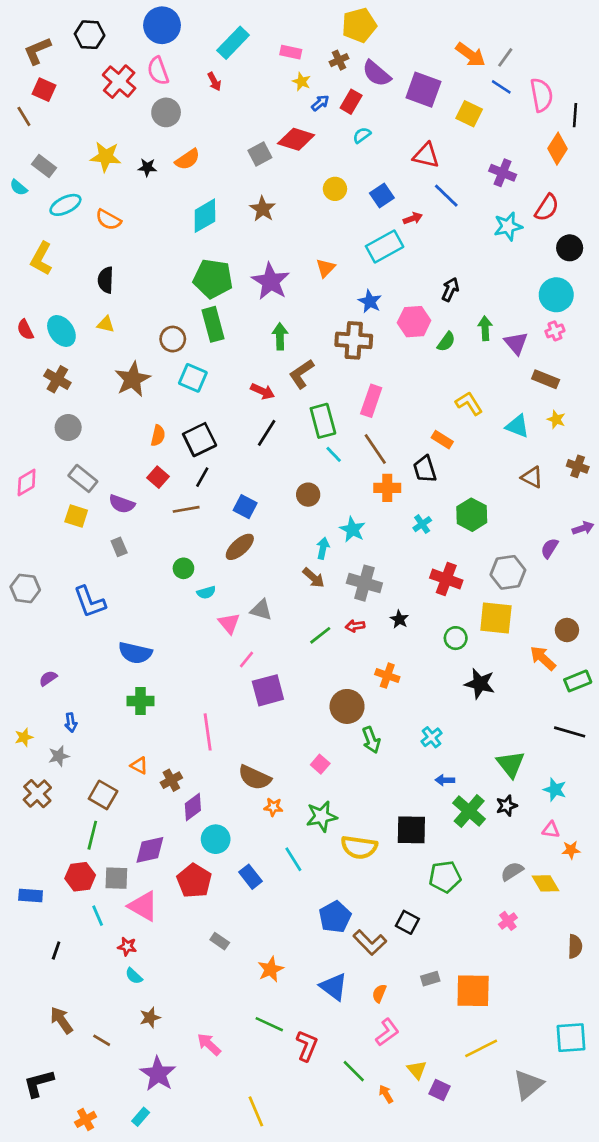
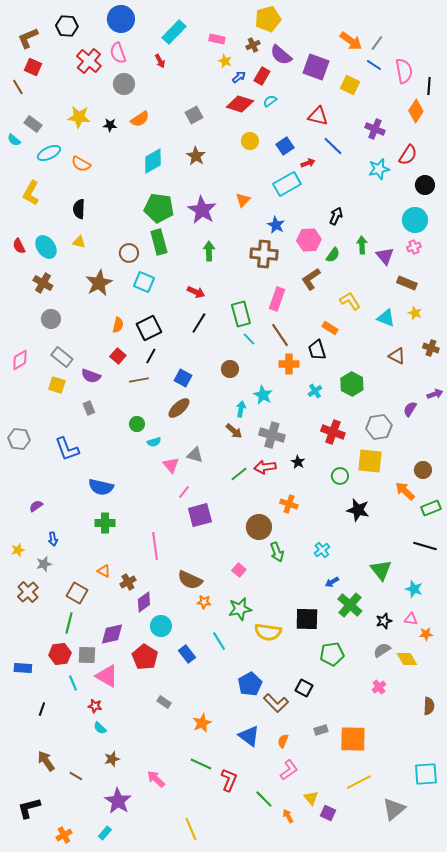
red diamond: (296, 139) -> (240, 104), moved
brown L-shape: (301, 374) -> (311, 279), moved
red arrow: (355, 626) -> (265, 467), size x1.5
blue arrow: (445, 780) -> (332, 582), turned -32
black star: (507, 806) -> (384, 621), moved

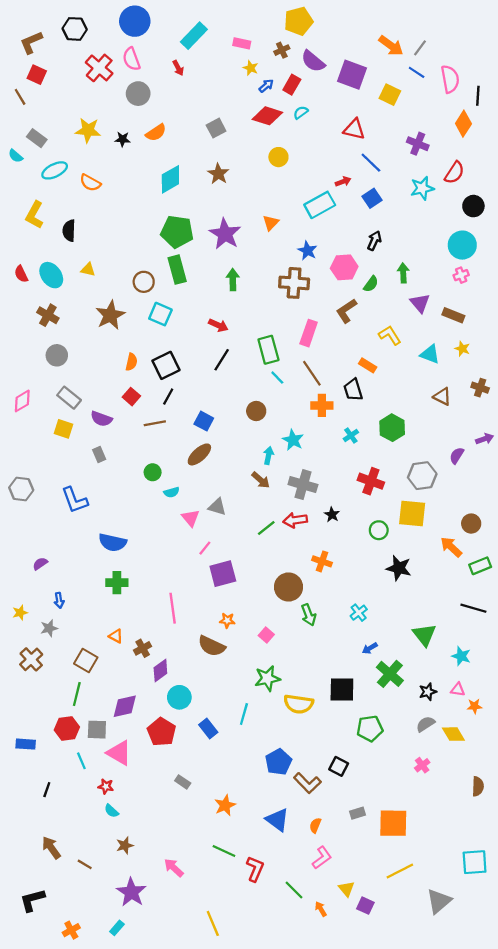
blue square: (285, 146) -> (372, 198), moved
black semicircle: (79, 209) -> (69, 231), moved
purple triangle: (385, 256) -> (420, 303), moved
orange star: (204, 602) -> (227, 620), moved
cyan line: (219, 641) -> (244, 714), turned 48

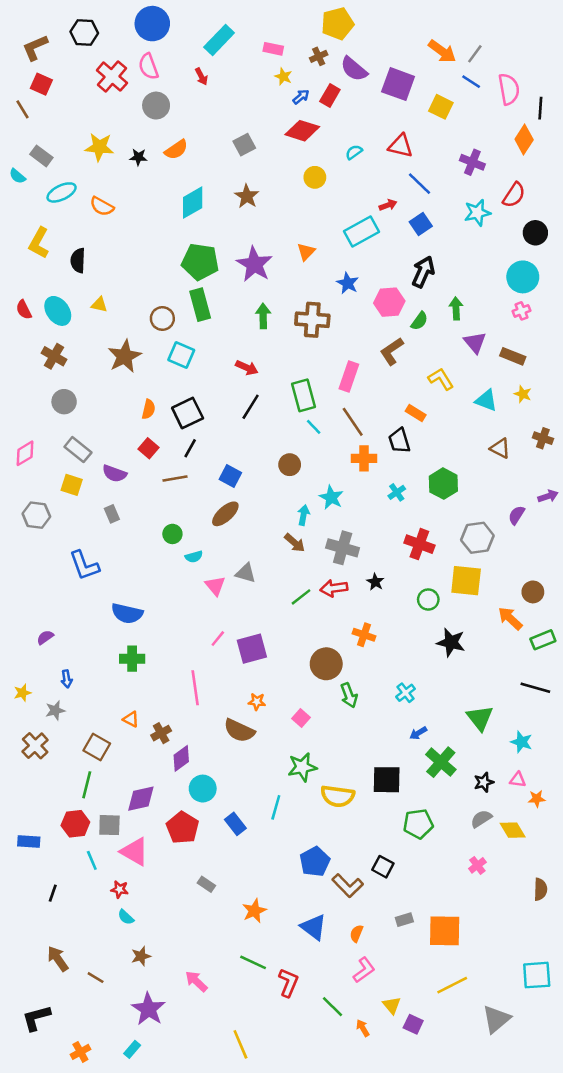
cyan semicircle: (301, 112) -> (354, 152), moved
black arrow: (374, 241) -> (423, 272), size x1.4
brown cross: (294, 283) -> (312, 320), moved
gray hexagon: (21, 489) -> (36, 515), moved
pink line: (205, 548) -> (218, 639), moved

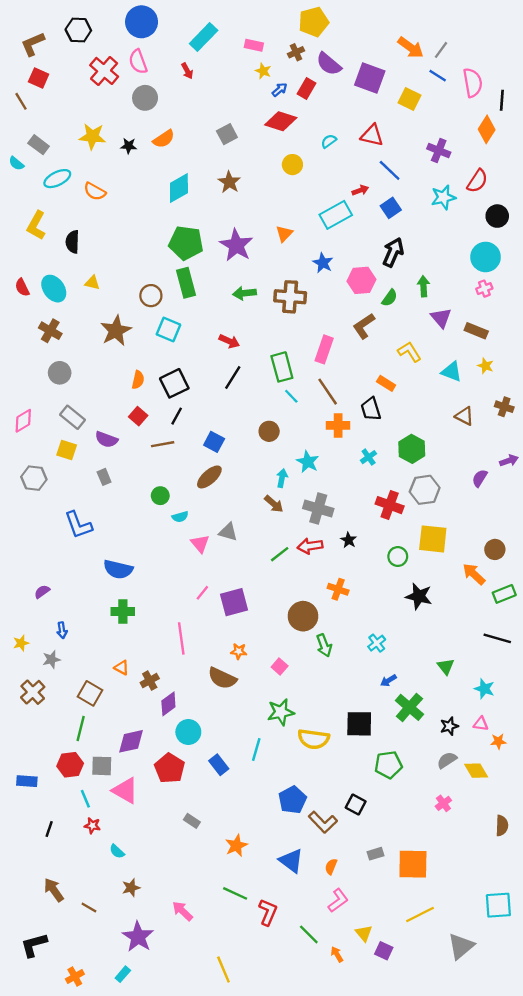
green arrow: (263, 316) -> (244, 293), turned -95
gray hexagon: (477, 538) -> (425, 490), moved
green triangle: (480, 718) -> (446, 666), size x0.7
red star: (120, 889) -> (92, 826), moved

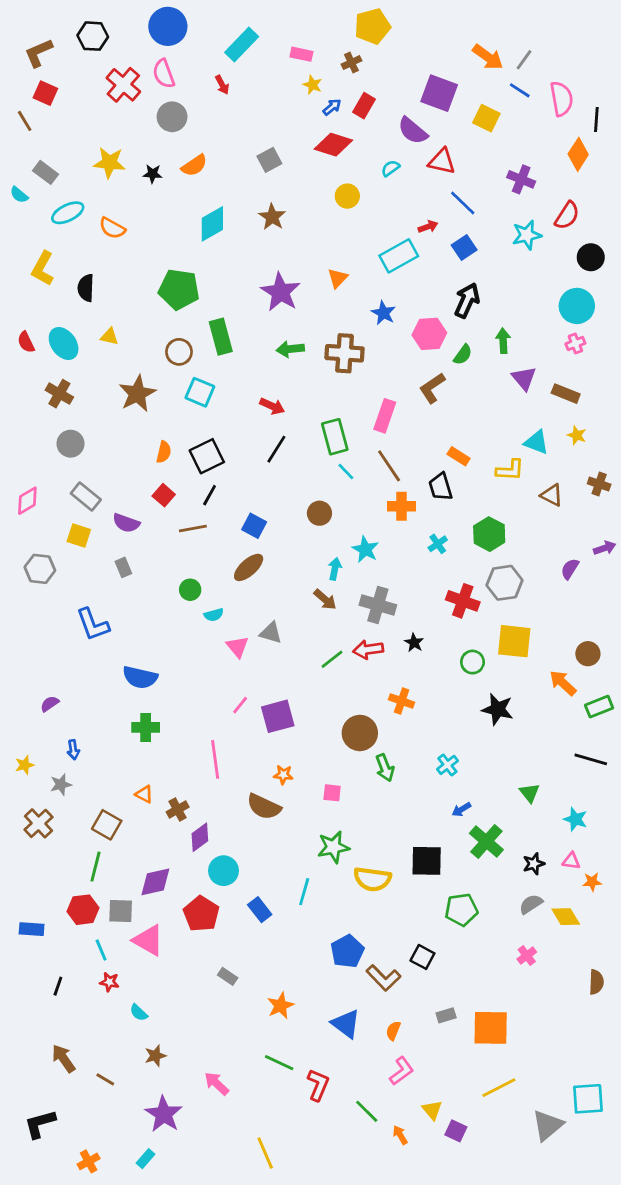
purple semicircle: (329, 64) -> (413, 131), moved
green pentagon: (186, 243) -> (179, 289), moved
yellow L-shape: (409, 352) -> (510, 470), moved, turned 125
pink square: (280, 666) -> (332, 793), turned -35
cyan square: (498, 905) -> (588, 1099), moved

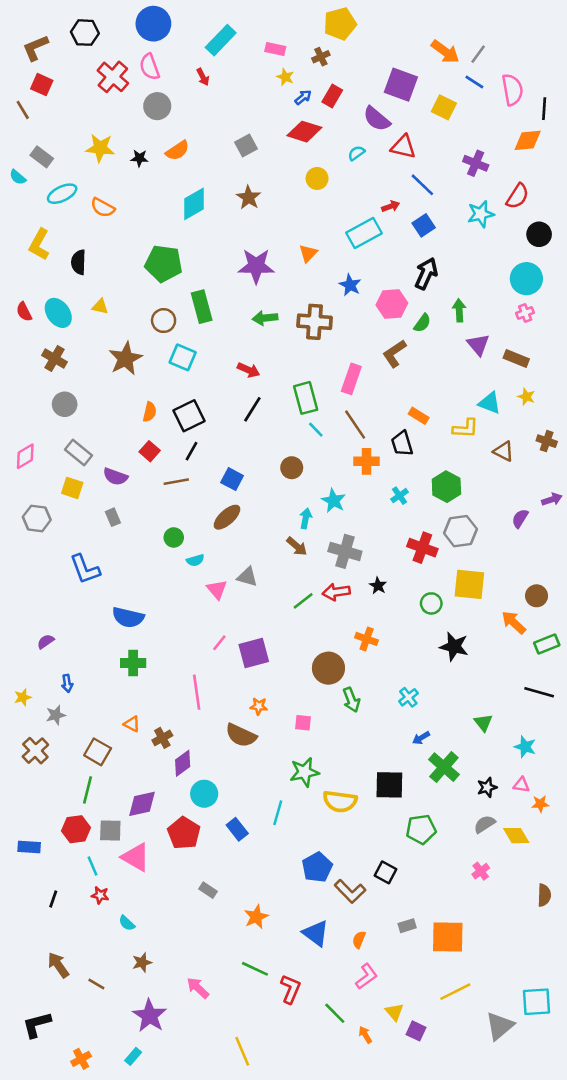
orange diamond: (578, 154) -> (528, 140), turned 52
purple star: (281, 292) -> (256, 266), turned -30

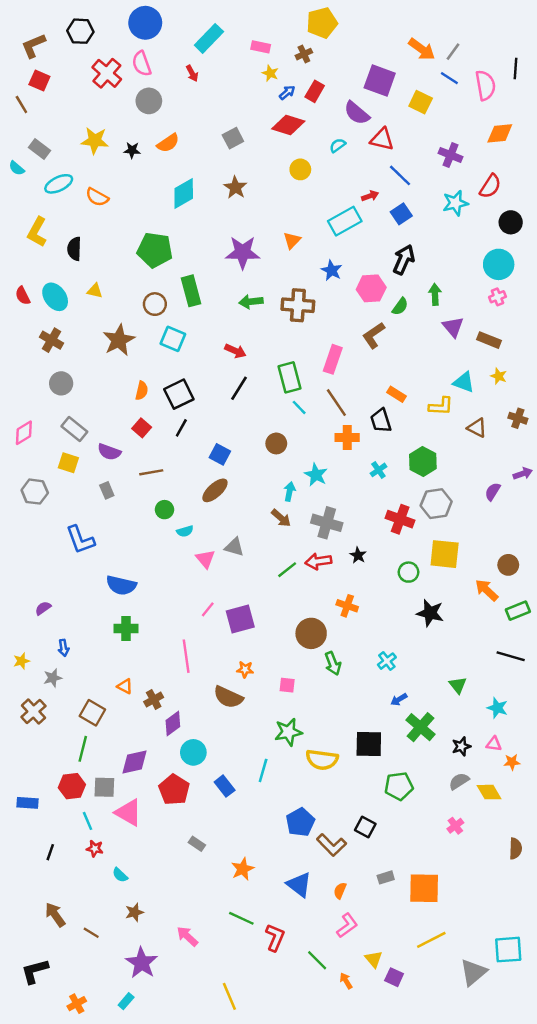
black line: (544, 109) -> (515, 68), moved
brown line: (176, 482) -> (151, 472), moved

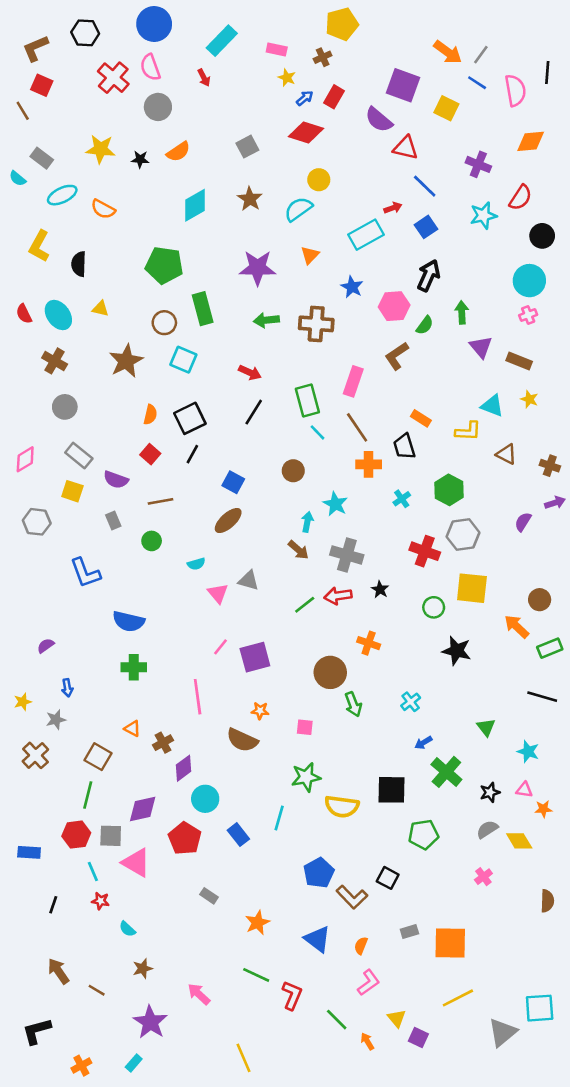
cyan semicircle: (338, 145) -> (298, 209), moved, size x1.6
brown cross: (518, 418) -> (550, 466), moved
green circle: (164, 510) -> (152, 541), moved

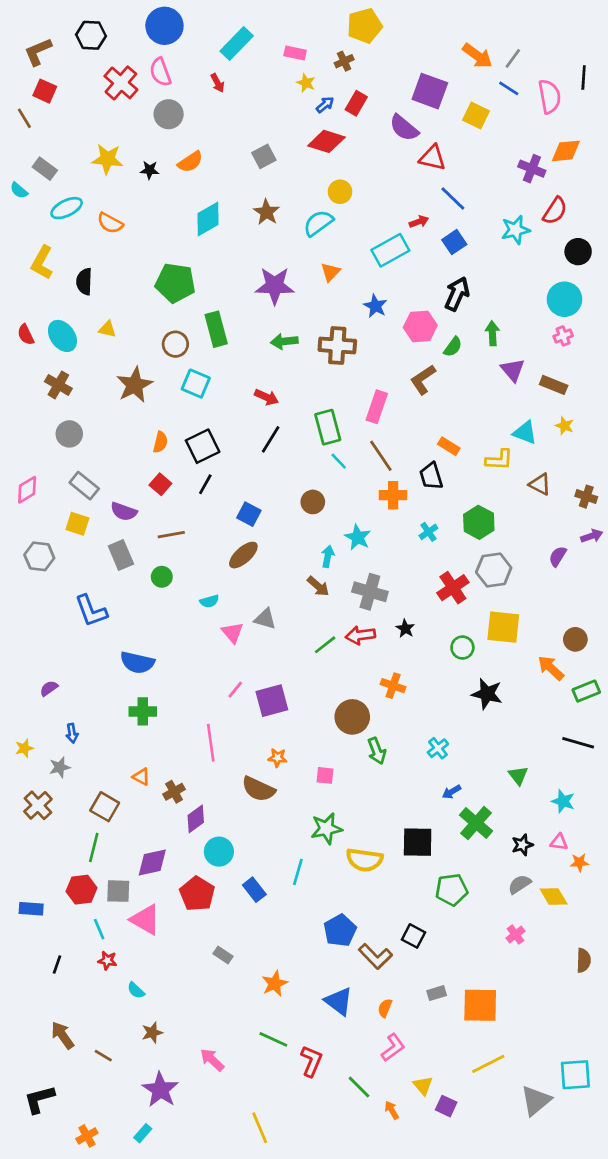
purple cross: (478, 164) -> (532, 169), moved
gray rectangle: (113, 521) -> (121, 555), size x1.5
red cross: (425, 551) -> (453, 588), turned 36

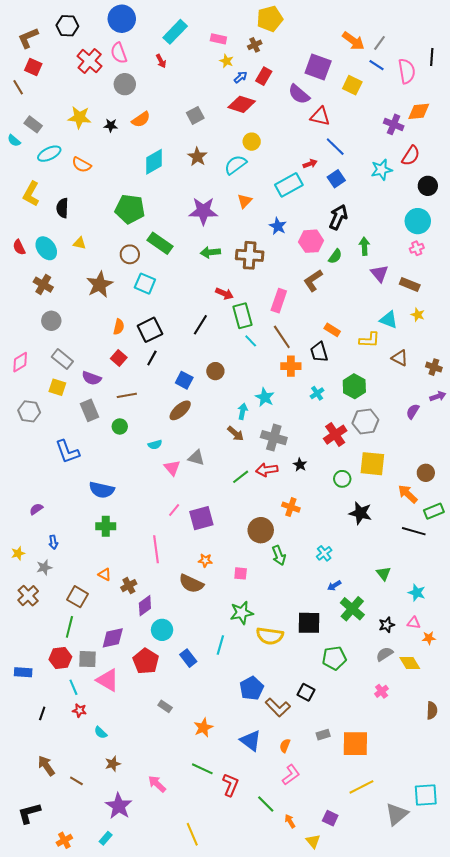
green rectangle: (216, 329) -> (160, 243), turned -40
red arrow: (267, 397) -> (224, 294), moved
brown circle: (313, 502) -> (215, 371), moved
black line: (578, 743) -> (414, 531), moved
yellow triangle: (423, 1086) -> (313, 841), moved

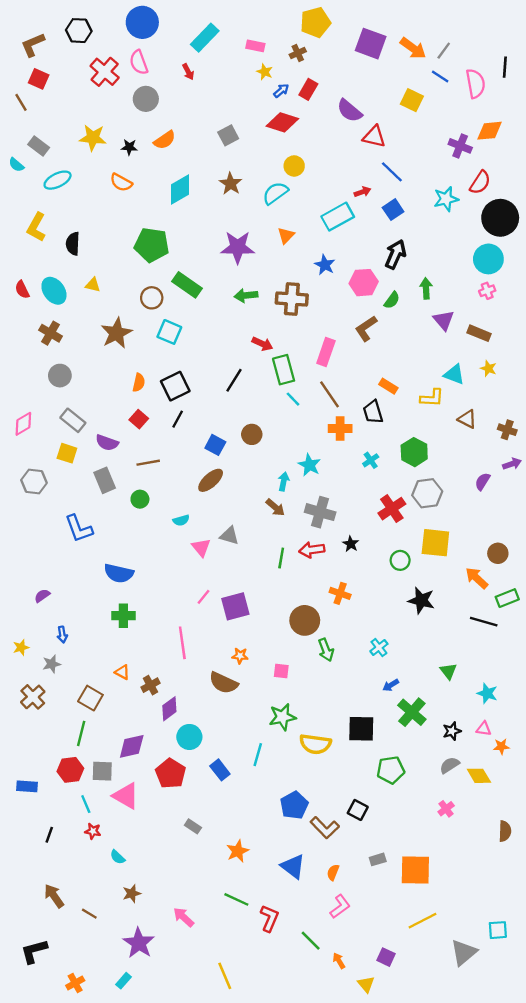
purple square: (318, 67) -> (371, 44), moved
orange semicircle: (81, 165) -> (121, 182), moved
black circle: (428, 186) -> (500, 218), size x1.6
green line: (241, 477) -> (281, 558), turned -42
cyan square: (426, 795) -> (498, 930), size x0.7

